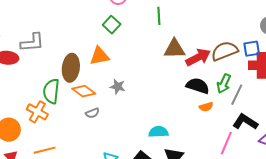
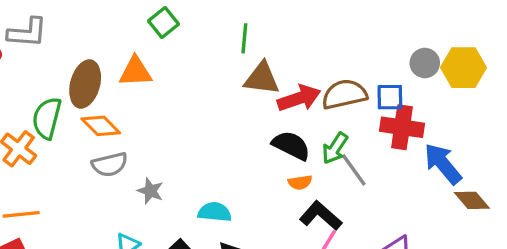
green line: (159, 16) -> (244, 38), moved
gray star: (118, 87) -> (150, 191), moved
gray line: (237, 95) -> (354, 170), turned -70
gray semicircle: (92, 113) -> (110, 164), size x1.5
black L-shape: (245, 122) -> (321, 216), moved

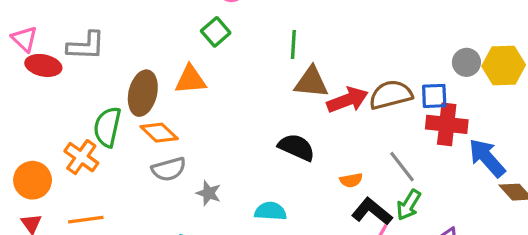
black semicircle: (291, 145) -> (297, 147), moved
green arrow: (335, 148) -> (409, 205), moved

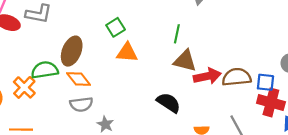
green square: (216, 32) -> (116, 27), moved
orange triangle: (190, 80) -> (127, 53), moved
green semicircle: (107, 127) -> (45, 70), turned 60

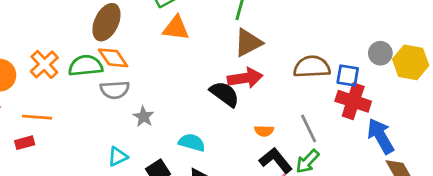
brown triangle: (185, 61) -> (248, 43), turned -45
green semicircle: (45, 70) -> (86, 66), moved
red arrow: (207, 76) -> (245, 78), moved

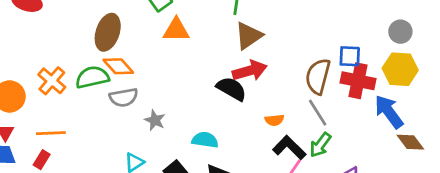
gray circle: (380, 53) -> (400, 32), moved
yellow hexagon: (411, 62) -> (400, 69), moved
brown semicircle: (312, 67) -> (318, 76), moved, turned -66
red rectangle: (25, 143) -> (42, 160), turned -36

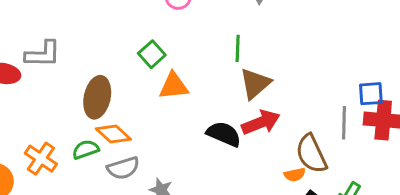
brown semicircle: (318, 76) -> (311, 154), moved, turned -33
green semicircle: (92, 77) -> (86, 149), size x0.7
black semicircle: (231, 89) -> (224, 134), moved
gray line: (318, 113) -> (344, 123), moved, turned 40

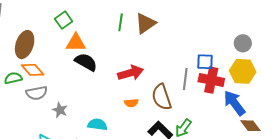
brown triangle: (255, 83) -> (146, 23), moved
black semicircle: (224, 134) -> (86, 62), moved
orange semicircle: (295, 175) -> (131, 103), moved

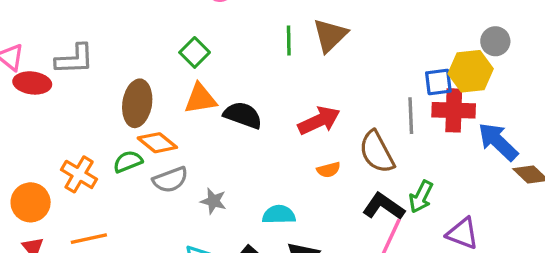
orange triangle: (76, 43) -> (200, 99), moved
yellow hexagon: (243, 71) -> (471, 71), moved

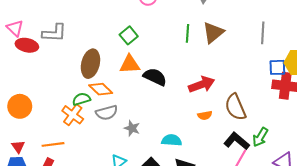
gray line: (411, 116) -> (263, 33), moved
orange cross: (79, 174) -> (73, 115), moved
orange circle: (31, 202) -> (20, 106), moved

